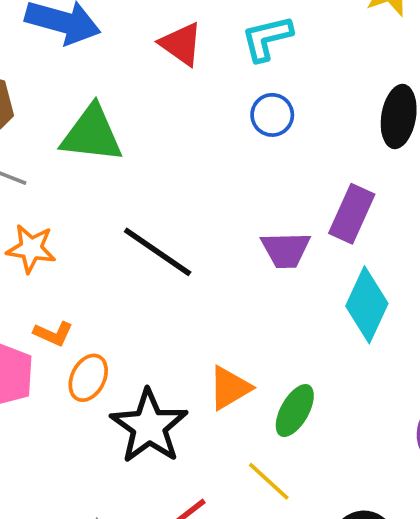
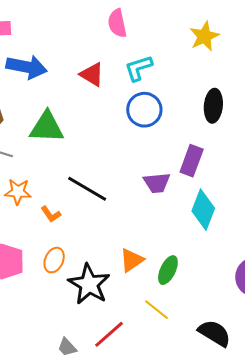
blue circle: (272, 115) -> (144, 110), size x1.5
orange L-shape: (53, 334) -> (51, 214), moved, turned 35

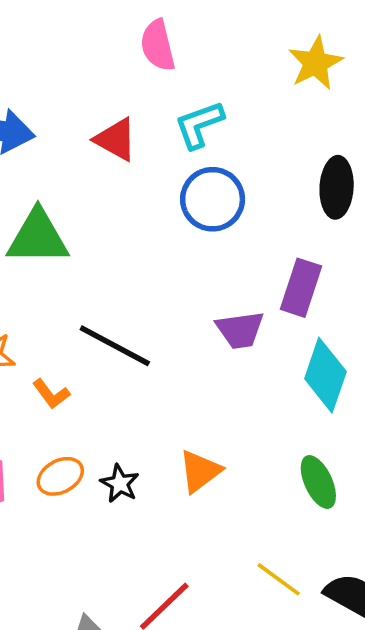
orange ellipse: (54, 260) -> (60, 476), turned 40
green ellipse: (168, 270) -> (318, 482), moved, turned -48
black star: (89, 284) -> (120, 484), moved, size x0.5
yellow line: (156, 310) -> (279, 579), moved

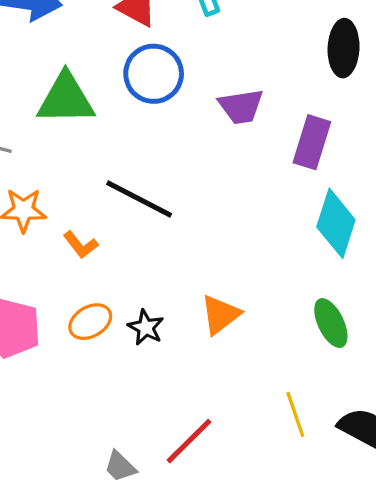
blue circle: (213, 199) -> (154, 74), moved
purple trapezoid: (240, 330) -> (241, 107), moved
yellow line: (279, 579) -> (295, 414), turned 36

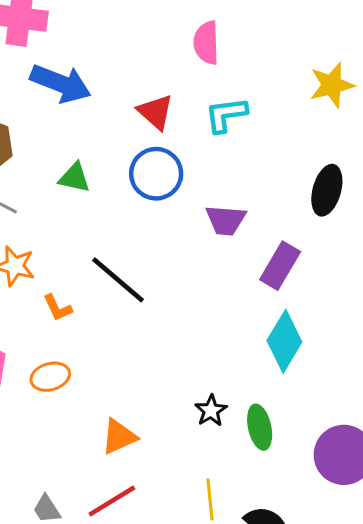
green triangle: (66, 99) -> (75, 178), size x0.6
orange triangle: (220, 315) -> (119, 437), moved
black star: (146, 327) -> (211, 411), moved

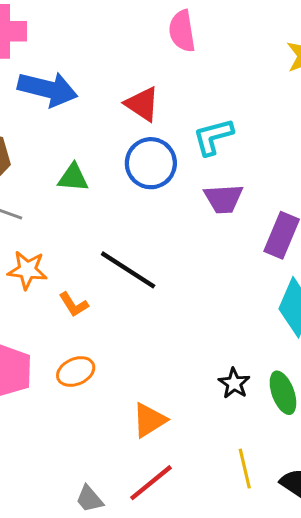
cyan L-shape: (226, 115) -> (213, 137), moved

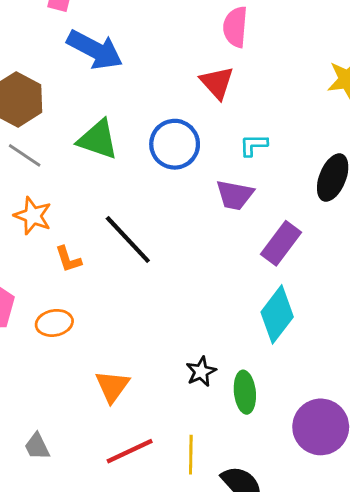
red triangle: (142, 104) -> (217, 83), moved
cyan L-shape: (213, 137) -> (254, 145), moved, size x0.7
green triangle: (73, 178) -> (98, 139), size x1.4
orange triangle: (149, 420) -> (112, 386), turned -36
red line: (151, 483) -> (130, 451), moved

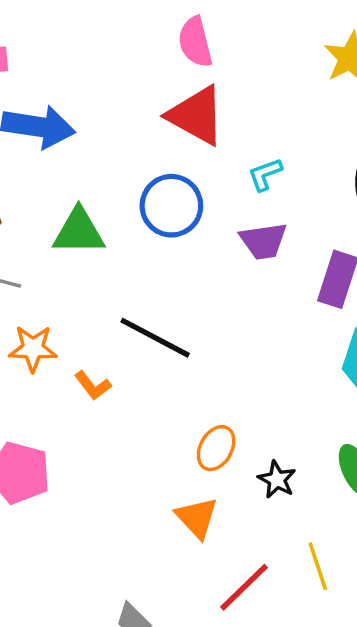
red triangle: (217, 83) -> (196, 115), size x1.4
orange ellipse: (54, 323) -> (216, 448), moved, turned -32
black star: (201, 372) -> (277, 480), moved

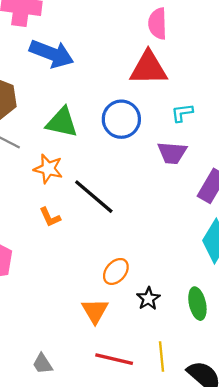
red triangle: (196, 115) -> (148, 68), turned -42
orange star: (33, 348) -> (48, 169), moved
red line: (244, 587) -> (114, 359), turned 45

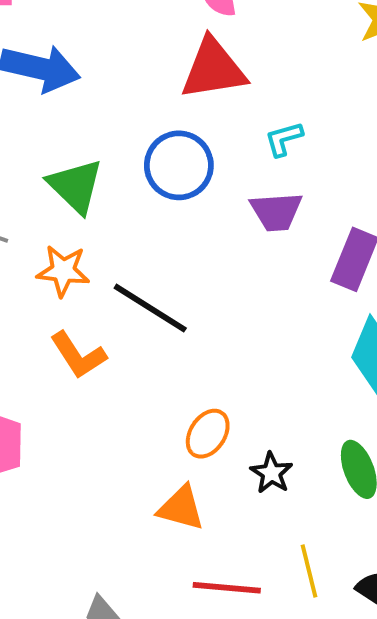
green triangle: (62, 122) -> (75, 186), turned 40
orange L-shape: (50, 217) -> (78, 355), size x1.4
orange triangle: (95, 311) -> (181, 508), turned -36

